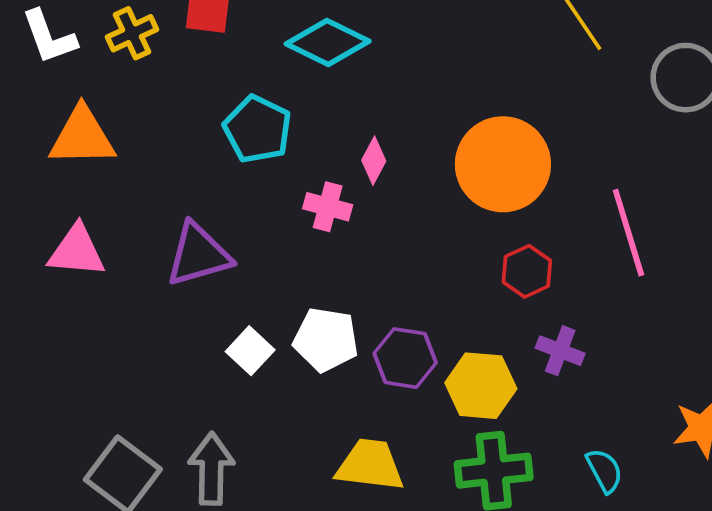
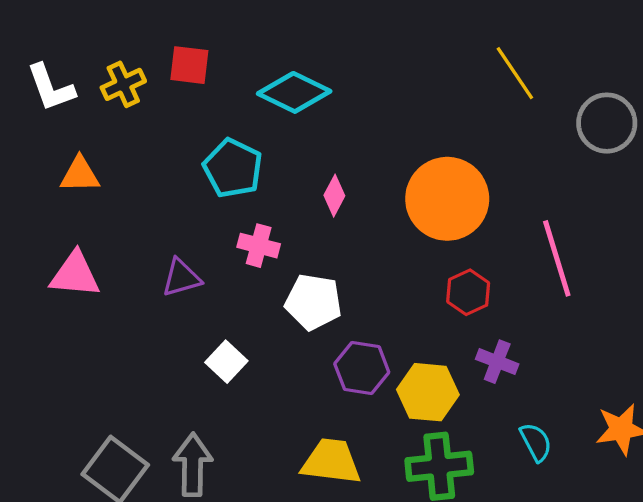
orange triangle: (82, 137) -> (80, 175), size x0.7
pink cross: (328, 207) -> (259, 246), moved
purple triangle: (198, 255) -> (181, 278), size x0.7
white pentagon: (326, 340) -> (313, 302), moved
cyan semicircle: (604, 471) -> (536, 442), moved

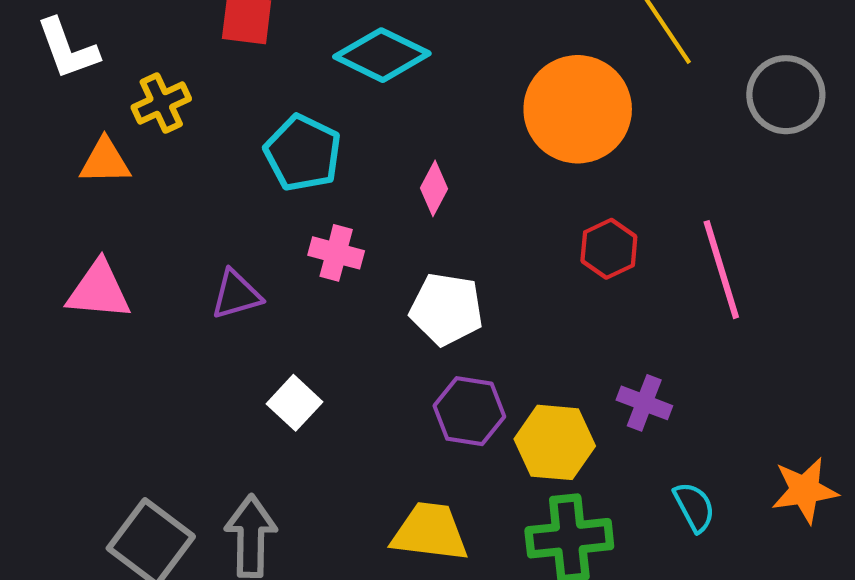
yellow cross: (123, 84) -> (161, 103), moved
orange circle: (447, 199) -> (578, 109), moved
red hexagon: (468, 292) -> (609, 249), moved
white pentagon: (313, 302) -> (446, 309), moved

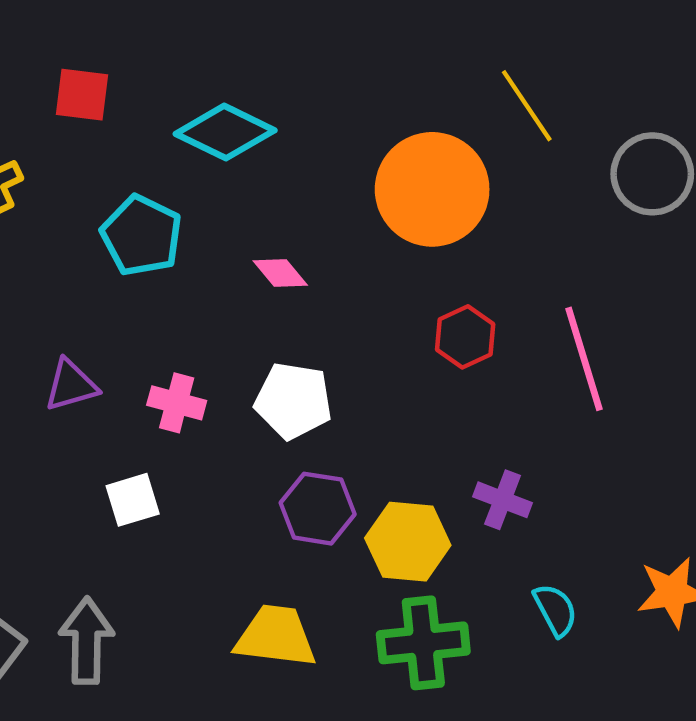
pink diamond: (434, 188) -> (280, 273), turned -68
pink cross: (336, 253) -> (177, 403), moved
white square: (294, 403) -> (133, 500), turned 30

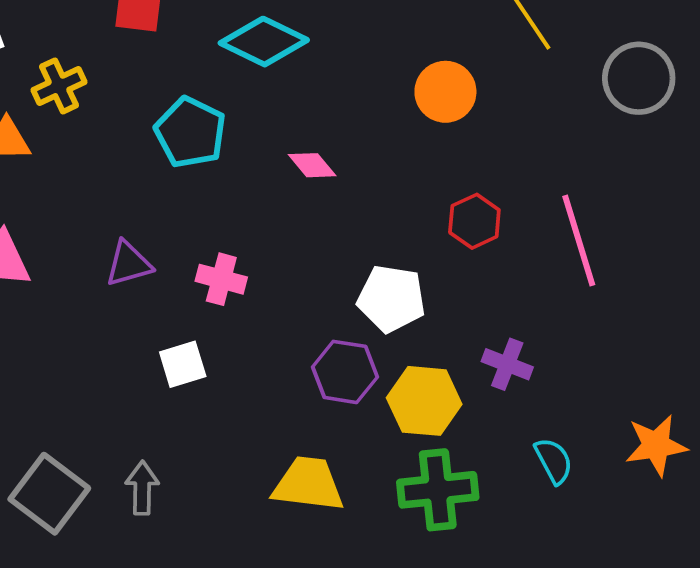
orange circle: (432, 189) -> (445, 92), size x0.6
white pentagon: (293, 401) -> (391, 299), moved
gray arrow: (86, 641) -> (142, 488), size x0.7

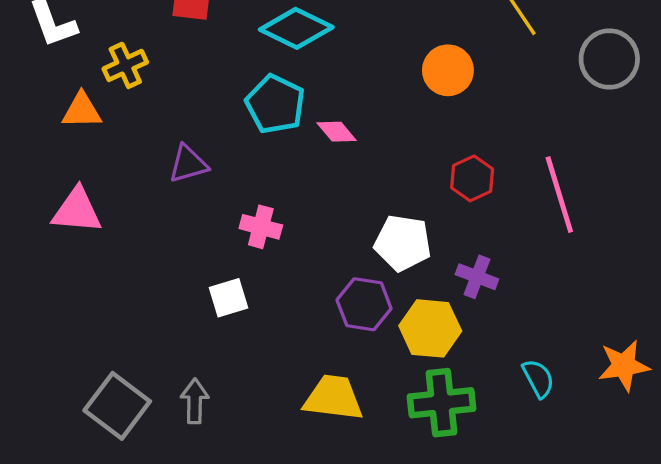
cyan pentagon: (190, 132) -> (275, 104), moved
purple triangle: (129, 264) -> (188, 164), moved
purple cross: (507, 364) -> (477, 277), moved

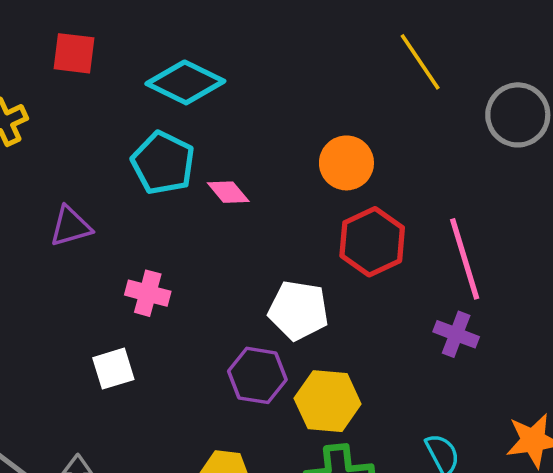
orange circle: (448, 70) -> (346, 163), moved
red hexagon: (472, 178) -> (372, 242), size x1.4
purple cross: (477, 277) -> (456, 334), moved

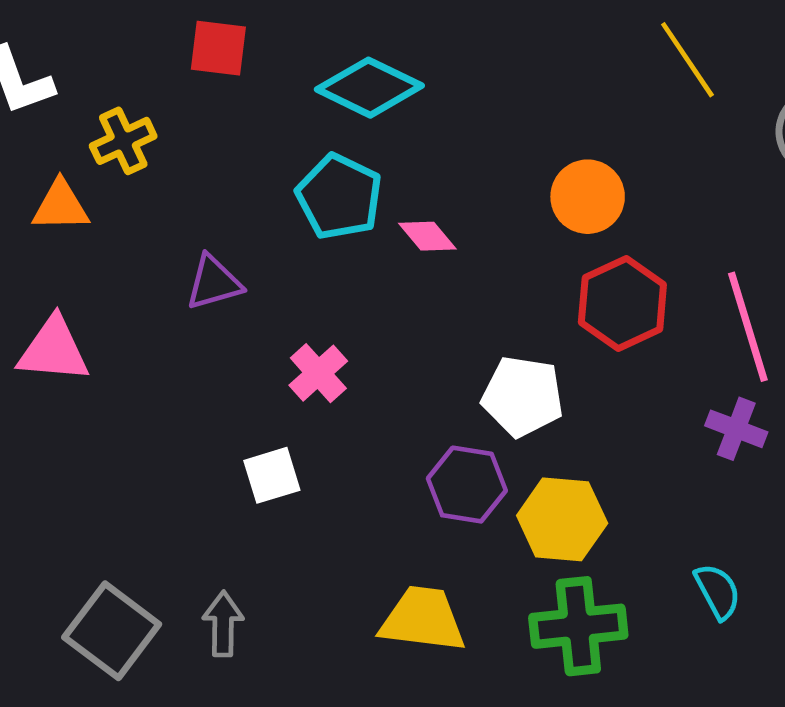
pink cross: (148, 293) -> (318, 373), turned 33

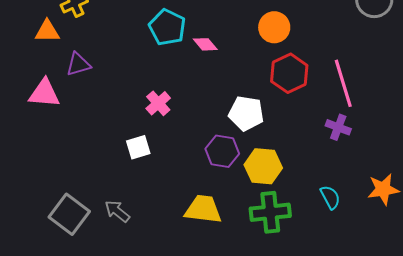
purple triangle: (214, 283) -> (78, 64), moved
gray arrow: (223, 624) -> (117, 211), turned -52

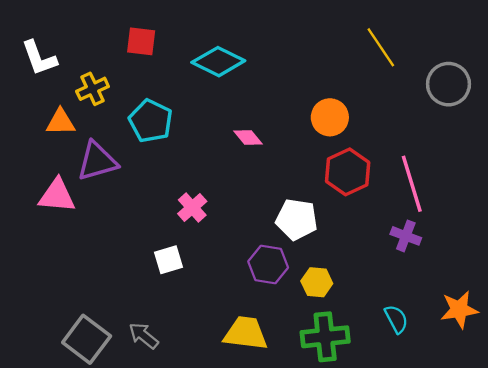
cyan pentagon: (167, 27) -> (151, 121), moved
purple triangle: (78, 64) -> (97, 161), size x1.4
yellow hexagon: (263, 166) -> (317, 282), size x0.7

